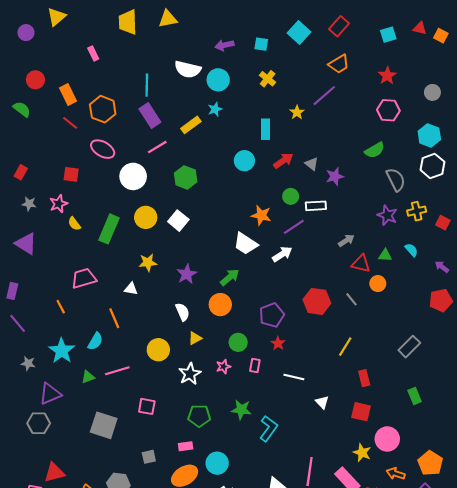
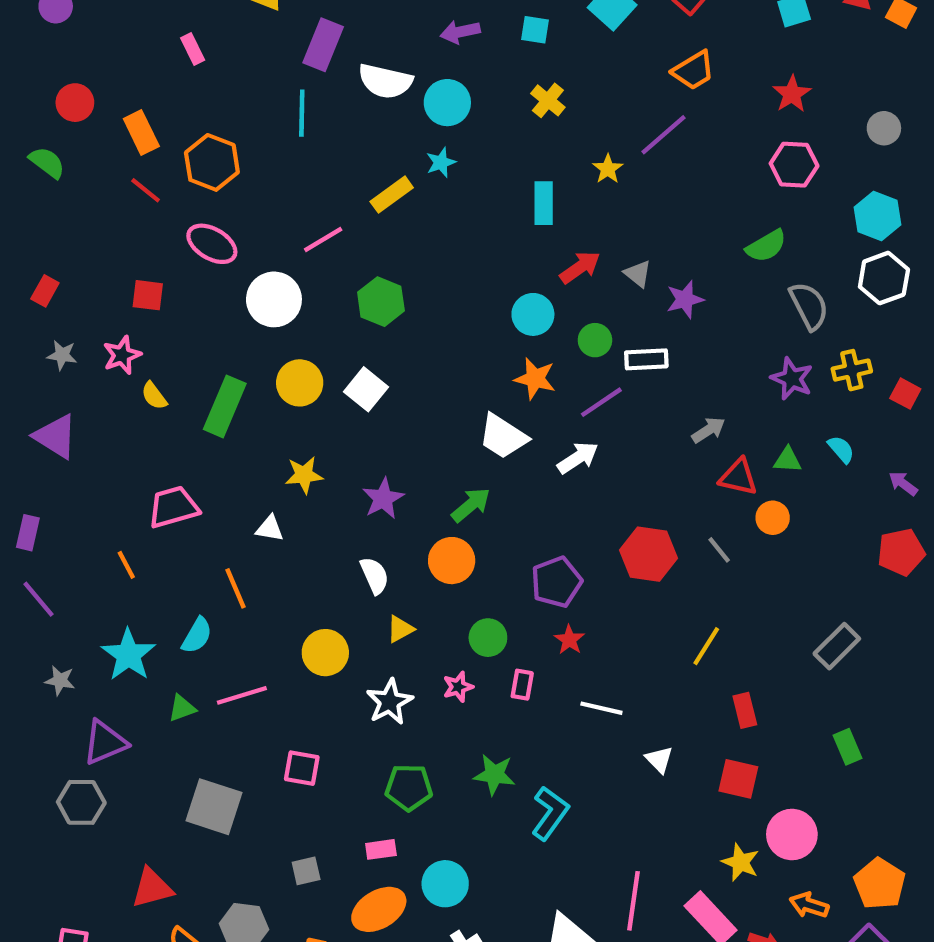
purple rectangle: (150, 116) -> (323, 45), moved, turned 55
cyan circle: (244, 161) -> (533, 314), moved
red triangle: (54, 473) -> (152, 888), moved

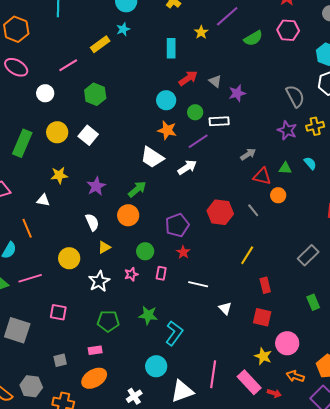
green semicircle: (766, 246) -> (253, 38), moved
white circle: (274, 299) -> (45, 93), size x0.7
cyan circle: (445, 884) -> (156, 366), moved

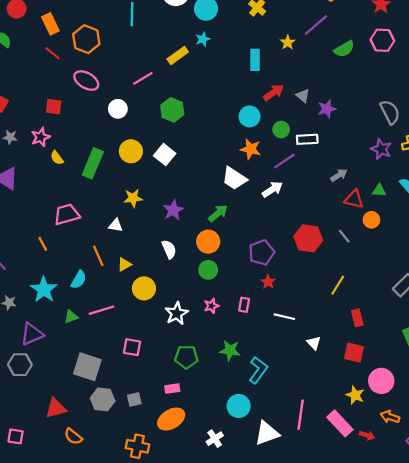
yellow triangle: (104, 247) -> (124, 264), moved
green circle: (145, 251) -> (208, 270), moved
gray hexagon: (31, 386) -> (103, 399), moved

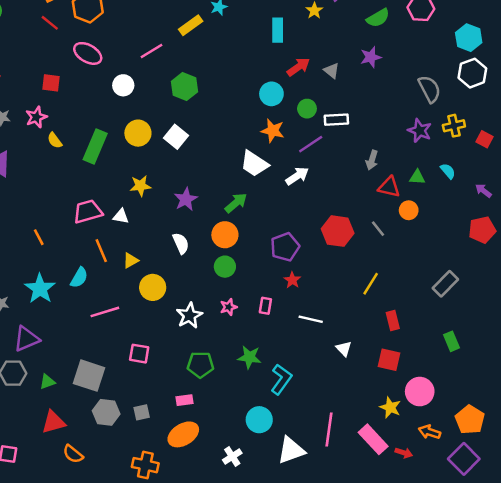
purple star: (327, 109) -> (371, 57), moved
gray arrow: (339, 175) -> (372, 160), turned 140
pink trapezoid: (67, 214) -> (88, 211), moved
green triangle: (71, 317) -> (47, 382), moved

